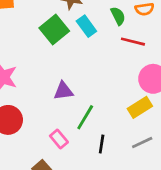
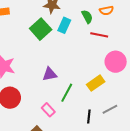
cyan rectangle: (86, 26) -> (64, 25), turned 63
yellow rectangle: (140, 107) -> (96, 83), moved
black line: (102, 144) -> (89, 117), moved

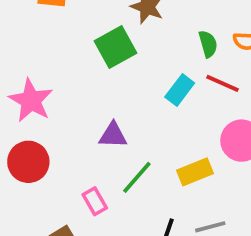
cyan rectangle: (64, 25) -> (180, 90), moved

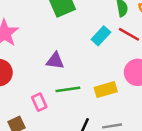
green line: (137, 177) -> (68, 89), turned 35

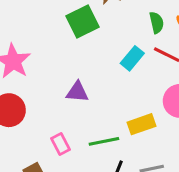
green line: (68, 89) -> (104, 141), moved

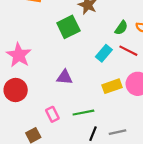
green semicircle: (157, 23) -> (121, 28), turned 48
yellow rectangle: (141, 124) -> (112, 86), moved

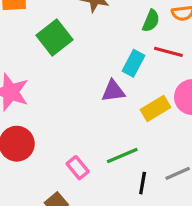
green square: (68, 27) -> (55, 38), moved
purple triangle: (65, 77) -> (113, 91), moved

